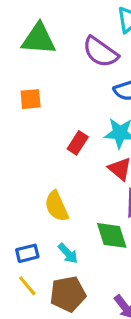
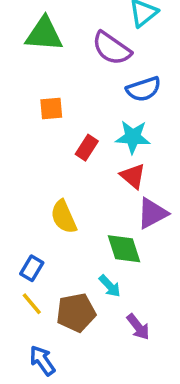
orange square: (31, 99) -> (51, 109), moved
blue rectangle: (27, 253) -> (32, 268), turned -45
cyan arrow: (68, 253) -> (110, 286), moved

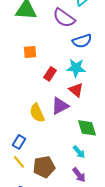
purple triangle: (152, 213) -> (60, 106), moved
green diamond: (124, 249) -> (87, 128), moved
cyan arrow: (110, 286) -> (79, 152), moved

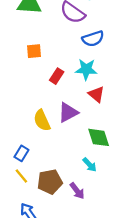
red triangle: (76, 90) -> (96, 94), moved
purple arrow: (79, 175) -> (77, 191), moved

